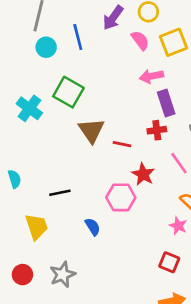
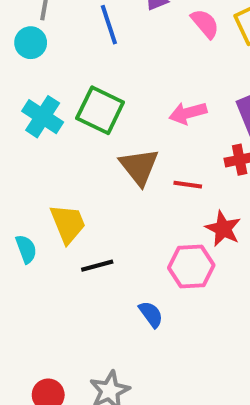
cyan circle: (46, 47) -> (31, 43), moved
pink arrow: (151, 76) -> (188, 113), moved
cyan cross: (29, 108) -> (43, 117), moved
yellow trapezoid: (37, 227) -> (68, 224), moved

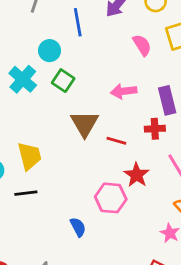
pink semicircle: (205, 24) -> (142, 45), moved
cyan circle: (31, 43) -> (50, 51), moved
green square: (100, 110) -> (63, 81), size x0.7
black line: (97, 266) -> (26, 193), moved

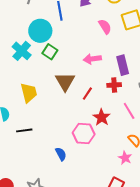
cyan circle: (50, 51) -> (40, 31), size x1.5
red line: (116, 141) -> (87, 94), turned -72
yellow trapezoid: (29, 156) -> (29, 93), moved

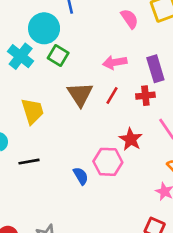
red line: (87, 94) -> (112, 96), moved
blue semicircle: (61, 154) -> (81, 176), moved

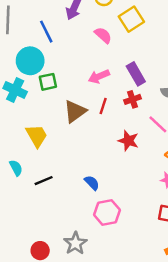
green square: (58, 55) -> (48, 82), turned -30
brown triangle: (80, 94) -> (75, 111), turned 40
pink hexagon: (108, 162) -> (107, 212), moved

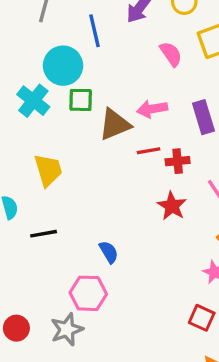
red cross: (132, 99) -> (178, 161), moved
red line: (103, 106) -> (149, 151), turned 49
brown triangle: (75, 111) -> (115, 124), moved
pink hexagon: (107, 212) -> (88, 293), moved

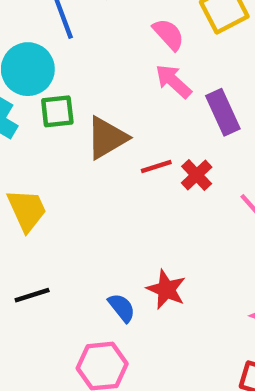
pink arrow: (152, 109) -> (173, 81), moved, turned 60
red cross: (178, 161) -> (197, 175), turned -30
red star: (172, 206) -> (166, 289), moved

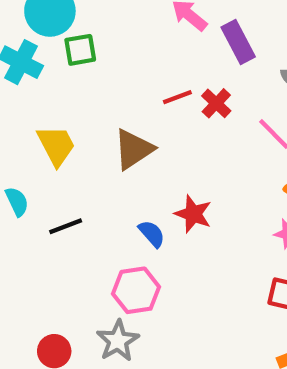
brown triangle: (107, 138) -> (134, 149), moved

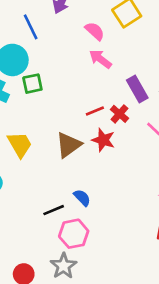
purple rectangle: (238, 42) -> (137, 89), moved
red star: (193, 214) -> (103, 140), moved
black line: (66, 226) -> (54, 210), moved

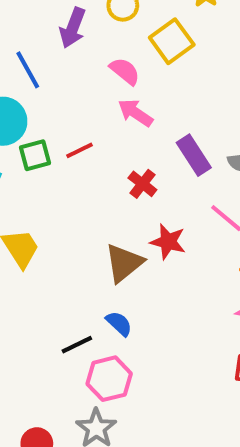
red line: (95, 111) -> (80, 150), moved
red cross: (120, 114) -> (142, 184), moved
red star: (103, 140) -> (168, 242), moved
brown triangle: (69, 145) -> (124, 263), moved

